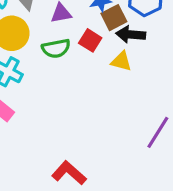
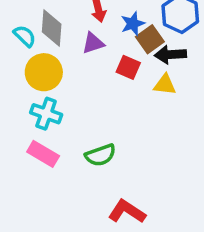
green semicircle: (56, 48) -> (100, 155), moved

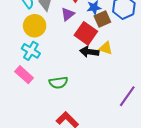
purple triangle: (93, 43) -> (68, 14), turned -32
black arrow: (170, 55) -> (89, 52), moved
red square: (128, 67) -> (86, 33), size x1.5

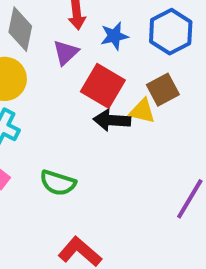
brown square: (102, 19) -> (163, 90), moved
green semicircle: (58, 83) -> (58, 183), turned 30

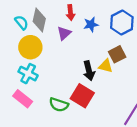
red square: (103, 86) -> (82, 96), moved
black arrow: (112, 120) -> (89, 71), turned -108

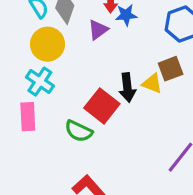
blue star: (91, 24) -> (126, 15), moved
red square: (82, 96) -> (102, 106), moved
pink rectangle: (23, 99) -> (28, 117), turned 42

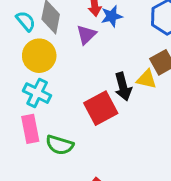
red square: (102, 106) -> (101, 108), turned 32
green semicircle: (79, 131) -> (60, 145), moved

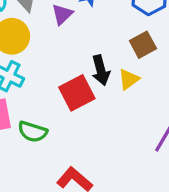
yellow triangle: (147, 79) -> (129, 79), moved, turned -50

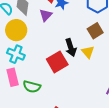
yellow triangle: (129, 79) -> (88, 52), turned -32

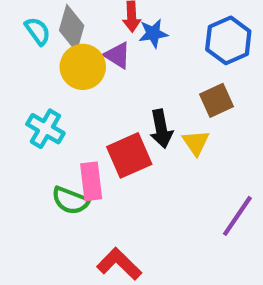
purple triangle: (46, 15) -> (117, 55), turned -48
yellow circle: (16, 30) -> (83, 67), moved
pink rectangle: (13, 77) -> (91, 181), moved

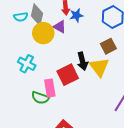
cyan semicircle: (38, 31) -> (21, 17), turned 120
yellow triangle: (196, 143) -> (99, 67), size x1.5

